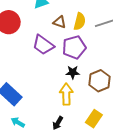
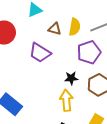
purple pentagon: (74, 47) -> (89, 52), moved

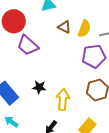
purple trapezoid: (40, 53) -> (28, 45), moved
black star: (71, 78) -> (39, 87), moved

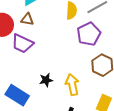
brown triangle: (64, 27) -> (27, 19), moved

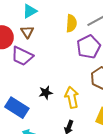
brown triangle: (27, 19) -> (27, 32), turned 48

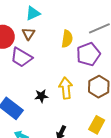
yellow semicircle: (71, 23) -> (67, 39), moved
yellow arrow: (72, 97) -> (66, 88), moved

